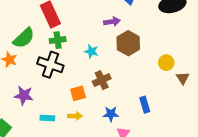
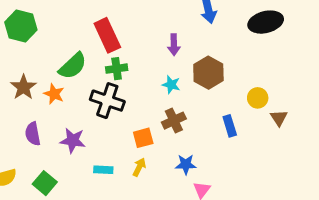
purple arrow: (112, 22) -> (174, 45), moved, turned 98
cyan star: (91, 51) -> (171, 85), moved
blue rectangle: (145, 105) -> (230, 126), moved
yellow arrow: (75, 116) -> (139, 167), turned -64

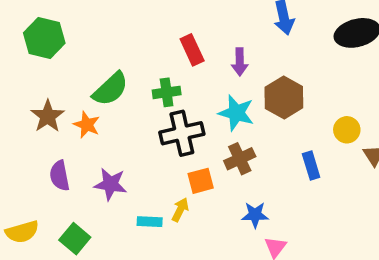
red rectangle: (107, 35) -> (192, 50), moved, size x0.7
cyan star: (171, 85) -> (236, 113), size x1.5
black cross: (107, 101) -> (182, 133), moved, turned -32
yellow arrow: (139, 167) -> (180, 210), moved

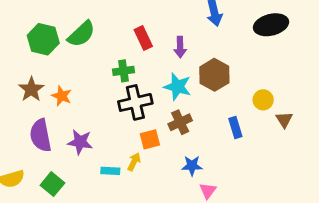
green hexagon: (44, 38) -> (43, 39), moved
green semicircle: (111, 89) -> (81, 34), moved
purple semicircle: (60, 176) -> (41, 135), size x1.4

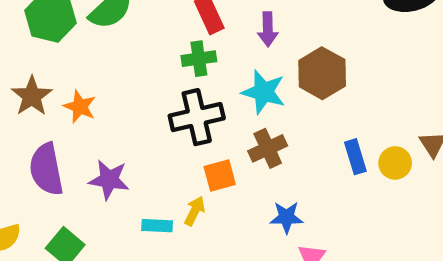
green cross: (124, 71) -> (199, 59), moved
yellow circle: (263, 100) -> (395, 163), moved

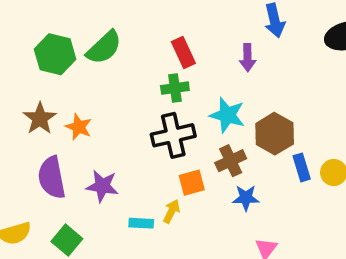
purple arrow: (268, 29) -> (248, 58), moved
brown hexagon: (322, 73) -> (275, 134), moved
blue star: (287, 217) -> (246, 198), moved

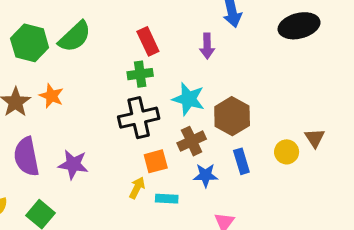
orange star: (79, 127) -> (51, 96), moved
blue rectangle: (302, 167) -> (241, 161), moved
cyan rectangle: (141, 223) -> (167, 199), moved

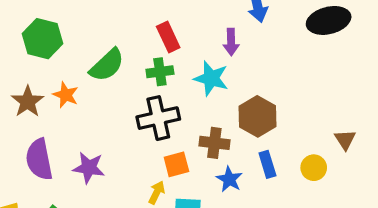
green semicircle: (75, 37) -> (107, 65), moved
cyan star: (188, 99) -> (211, 78), moved
brown cross: (192, 141) -> (214, 143), turned 32
yellow circle: (287, 152) -> (314, 168), moved
blue star: (206, 175) -> (229, 179), turned 30

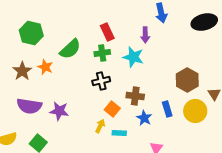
brown hexagon: (257, 116) -> (187, 80), moved
black cross: (158, 118) -> (101, 81), size x0.7
purple semicircle: (39, 159) -> (29, 106), turned -70
orange square: (176, 164) -> (112, 109), turned -35
yellow circle: (314, 168) -> (195, 111), size x1.5

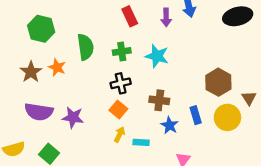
red rectangle: (107, 32) -> (130, 16), moved
purple arrow: (145, 35) -> (166, 17), moved
green semicircle: (70, 49) -> (85, 47), turned -55
orange square: (112, 109) -> (118, 109), moved

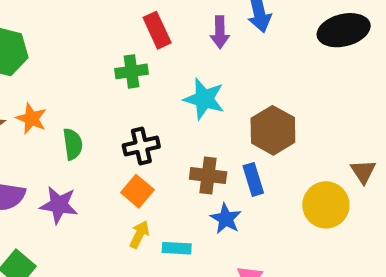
green semicircle: (85, 47) -> (73, 144), moved, size x0.7
green cross: (122, 52) -> (132, 71), moved
brown hexagon: (218, 82) -> (273, 130), moved
blue rectangle: (196, 115) -> (253, 179), moved

